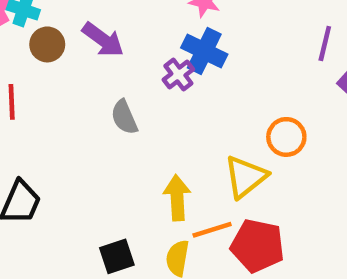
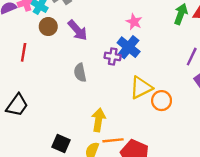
purple cross: (178, 75) -> (113, 56), turned 35
yellow triangle: (246, 177) -> (141, 88), moved
black square: (117, 256) -> (61, 144), turned 30

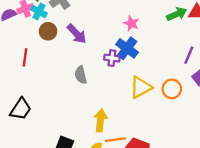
green arrow: (181, 14) -> (177, 14), turned 48
orange circle: (162, 101) -> (172, 89), moved

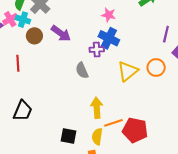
gray semicircle: (81, 75) -> (82, 70), moved

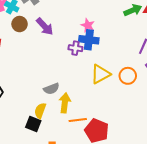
pink star: (109, 15) -> (88, 25), moved
blue cross: (109, 38) -> (89, 40), turned -30
gray semicircle: (82, 70) -> (51, 89), moved, turned -98
yellow semicircle: (97, 136) -> (40, 111), moved

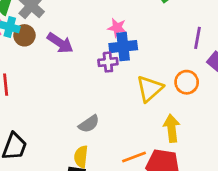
brown circle: (20, 24) -> (24, 35), moved
yellow arrow: (65, 103) -> (172, 128), moved

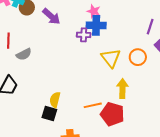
yellow triangle: (150, 89) -> (111, 58), turned -35
gray semicircle: (89, 124) -> (24, 54), moved

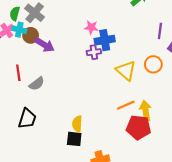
pink star: (94, 11) -> (91, 27), moved
purple arrow: (51, 16) -> (45, 45), moved
yellow arrow: (122, 89) -> (145, 111), moved
orange line: (93, 105) -> (126, 105), moved

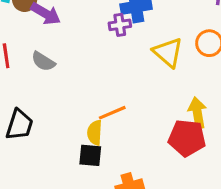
gray semicircle: (37, 84) -> (43, 61), moved, turned 70
orange line: (126, 105) -> (112, 113), moved

